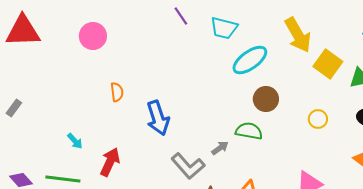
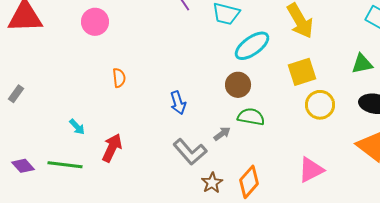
yellow square: (328, 64) -> (302, 72), moved, turned 36
brown circle: (266, 99) -> (238, 85), moved
blue arrow: (158, 118) -> (178, 103), moved, size x0.7
yellow circle: (318, 119) -> (320, 105), size x1.5

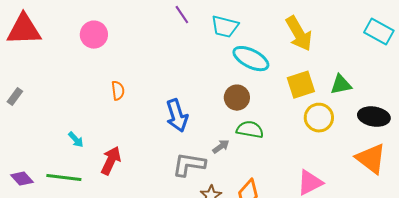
cyan ellipse: (252, 46) -> (251, 59), turned 63
green triangle: (362, 64) -> (341, 85), moved
gray rectangle: (16, 94) -> (15, 97), moved
blue arrow: (178, 103) -> (177, 116), size x1.4
gray L-shape: (190, 152) -> (189, 165), turned 140

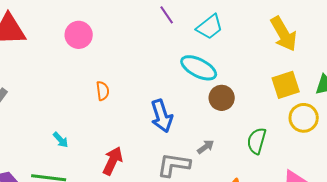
cyan trapezoid: (225, 27) -> (210, 27), turned -52
cyan ellipse: (251, 59) -> (199, 68), moved
green semicircle: (250, 130) -> (257, 141), moved, turned -84
red arrow: (111, 161) -> (113, 161), moved

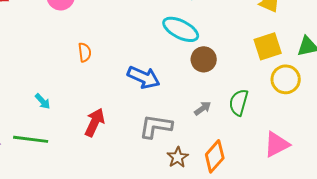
blue arrow: (162, 116) -> (144, 77), turned -48
gray arrow: (206, 147) -> (203, 108), moved

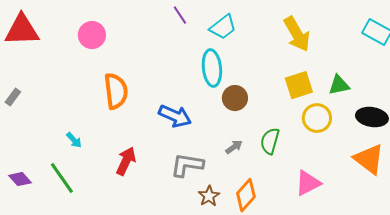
cyan ellipse: (181, 29) -> (212, 68), turned 57
orange semicircle: (85, 52) -> (116, 91), size x1.8
green line: (31, 139) -> (62, 178), turned 48

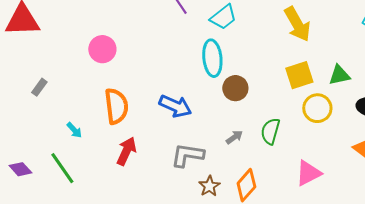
pink circle: (92, 35) -> (102, 49), moved
orange semicircle: (116, 91) -> (116, 106), moved
gray rectangle: (13, 97) -> (39, 87), moved

